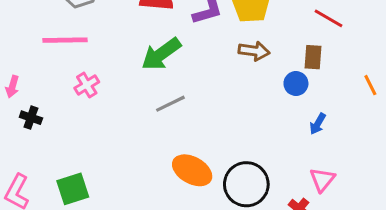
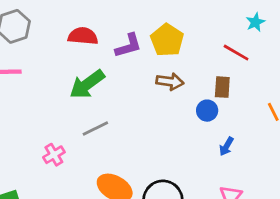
pink cross: (87, 85) -> (54, 155), moved

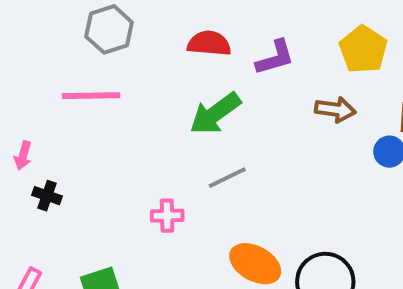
yellow pentagon: (167, 40) -> (363, 49), moved
pink cross: (54, 155) -> (167, 216), turned 30

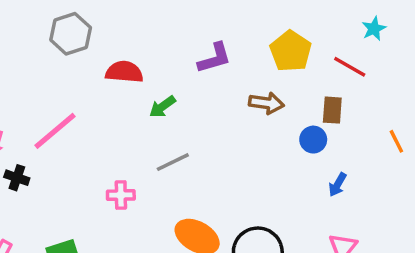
red semicircle: (209, 43) -> (124, 72), moved
pink line: (91, 96) -> (55, 131), moved, turned -39
green arrow: (215, 114) -> (162, 107), size x0.6

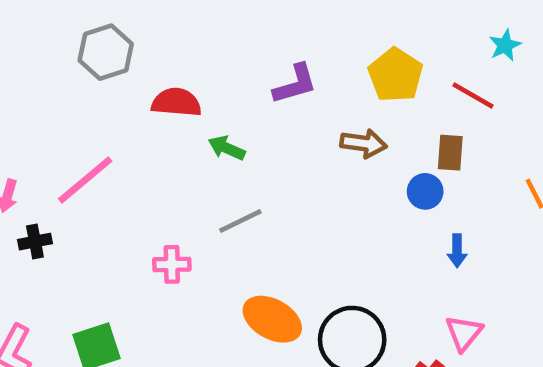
green arrow: (162, 107) -> (227, 148), turned 60
black cross: (17, 178) -> (35, 242), turned -30
blue arrow: (337, 185) -> (457, 251), turned -30

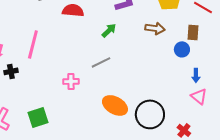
green arrow: (227, 148) -> (109, 30), moved, turned 112
pink line: (85, 180) -> (33, 44), turned -36
pink triangle: (464, 333) -> (199, 96), moved, turned -30

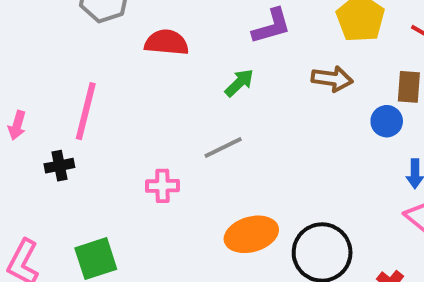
black cross: (11, 71) -> (59, 166), moved
orange ellipse: (115, 105) -> (251, 234), turned -45

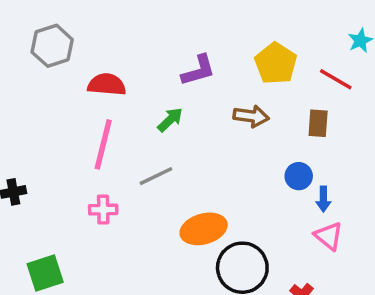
pink line: (86, 111) -> (103, 144), moved
blue circle: (387, 121) -> (299, 176), moved
orange ellipse: (251, 234) -> (204, 229), moved

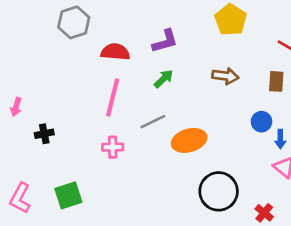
yellow pentagon: (276, 63) -> (231, 20), moved
purple L-shape: (198, 70) -> (165, 41), moved
orange ellipse: (204, 229) -> (189, 140), moved

